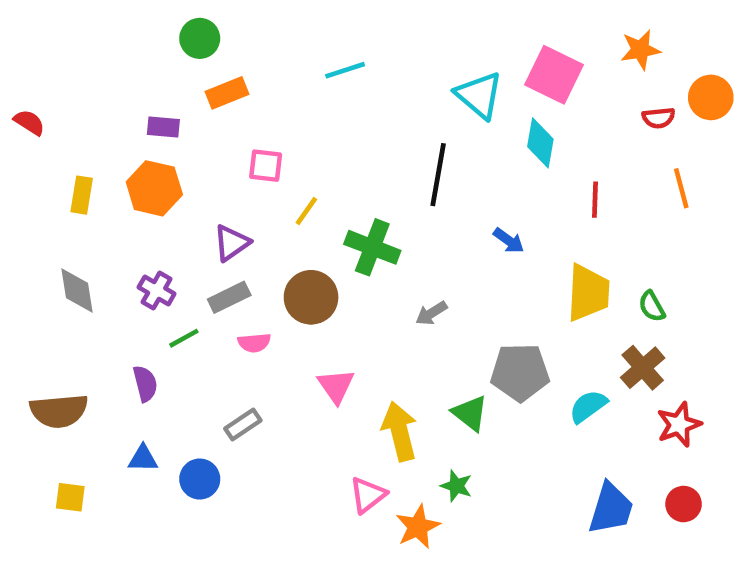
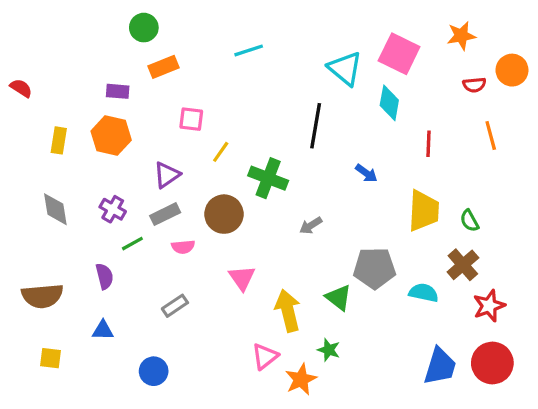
cyan semicircle: (588, 406) -> (424, 293), turned 48
blue circle: (200, 479) -> (154, 371), moved
red circle: (684, 504) -> (492, 363), size x1.6

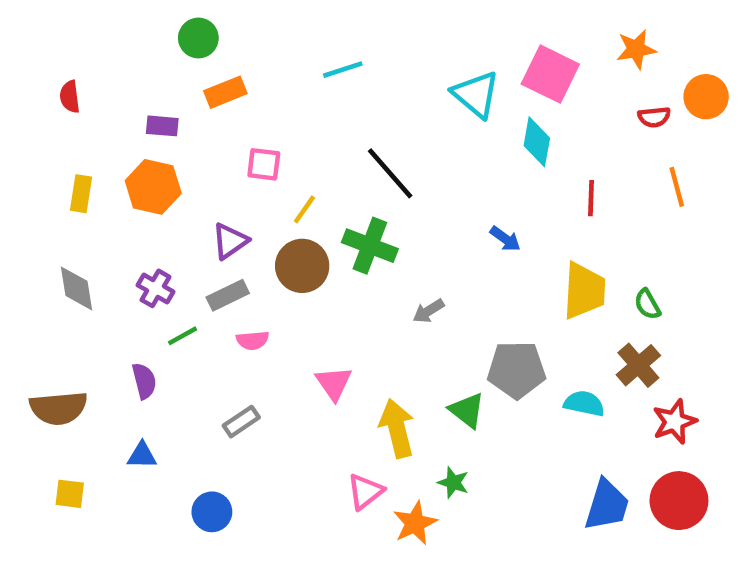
red semicircle: (21, 88) -> (70, 97), moved, turned -130
black line: (316, 126) -> (390, 173), moved, turned -51
brown circle: (224, 214) -> (302, 266), moved

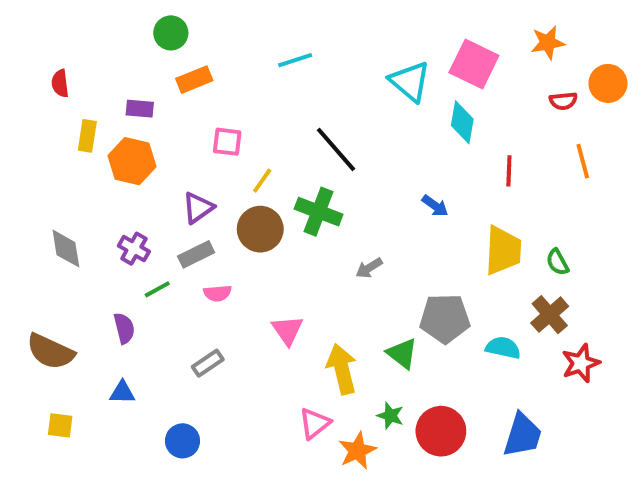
yellow rectangle: (81, 194) -> (87, 136), moved
brown semicircle: (58, 408) -> (50, 352), turned 30
red circle: (679, 501) -> (441, 431), moved

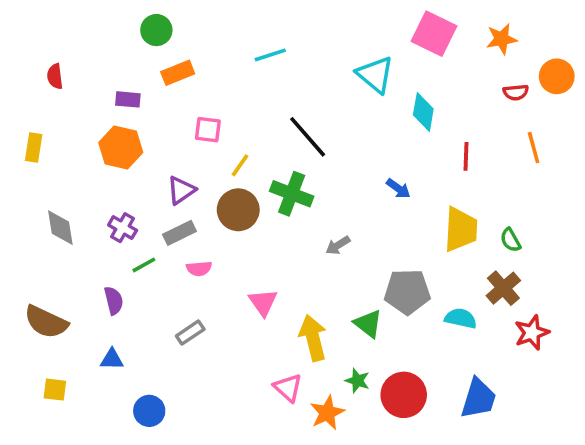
pink square: (474, 64) -> (434, 34), moved
yellow rectangle: (87, 136) -> (34, 148), moved
pink triangle: (315, 423) -> (288, 388), turned -40
blue circle: (183, 441) -> (149, 411), moved

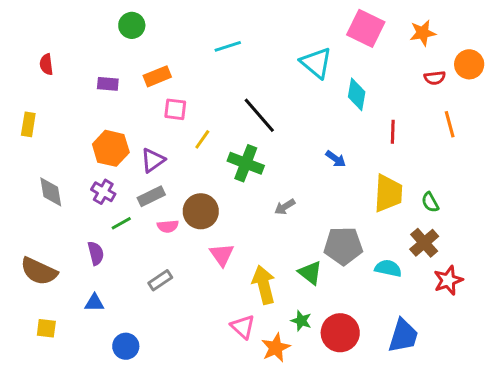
orange rectangle: (178, 73) -> (157, 76), moved
orange hexagon: (121, 148) -> (111, 148), moved
brown circle: (238, 210) -> (201, 211), moved

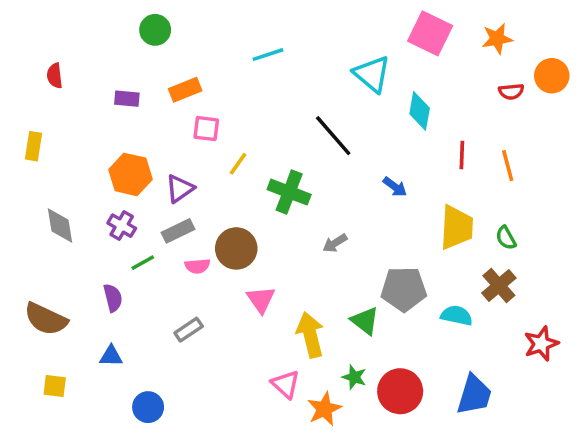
black line: (259, 115) -> (333, 136), moved
orange line: (450, 124) -> (508, 166), moved
red star: (448, 280) -> (541, 344), moved

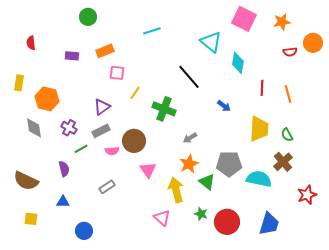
orange hexagon: (130, 174) -> (47, 99), moved
cyan semicircle: (457, 315) -> (259, 179), size x1.4
orange star: (324, 409) -> (189, 164), moved

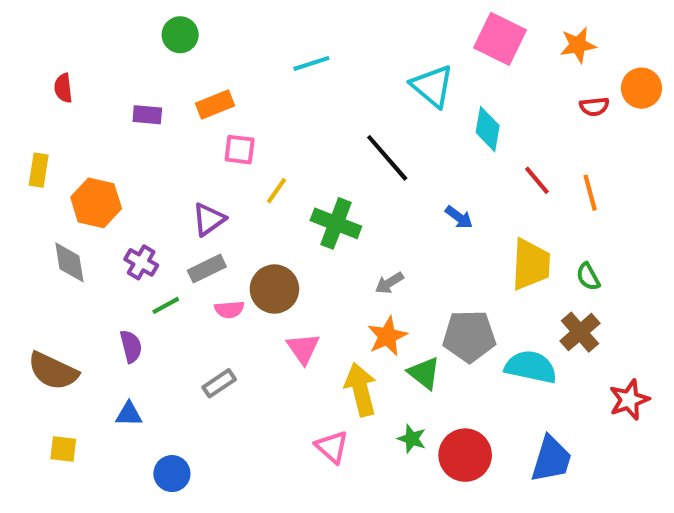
red line: (262, 88) -> (537, 180), turned -42

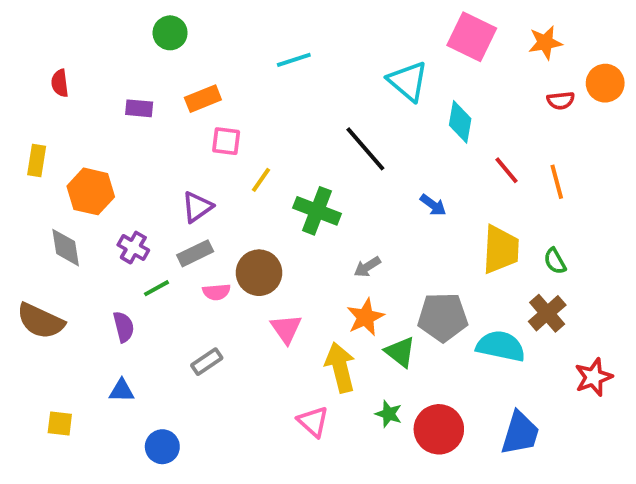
brown semicircle: (53, 371) -> (40, 321), moved

